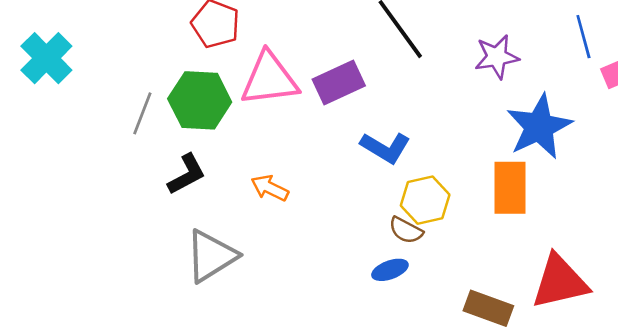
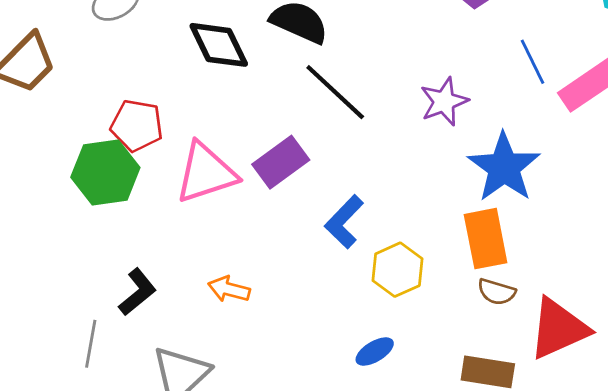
green hexagon: (200, 100) -> (105, 172), moved
gray line: (142, 113) -> (91, 344), moved
blue L-shape: (385, 147) -> (344, 222), turned 114
brown semicircle: (406, 230) -> (496, 292), moved

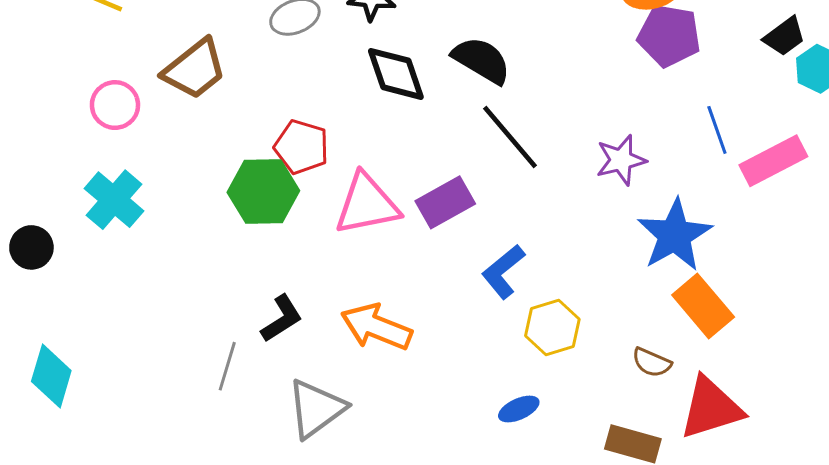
orange rectangle: (486, 239) -> (703, 306), moved, turned -36
orange arrow: (229, 289) -> (376, 327), size x1.6

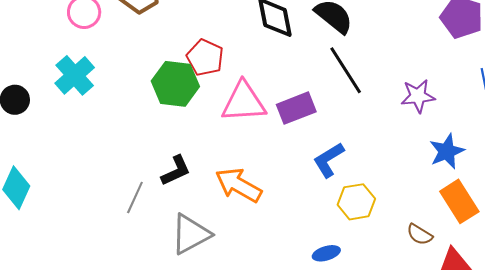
blue star: (675, 235) -> (447, 151), size x0.7

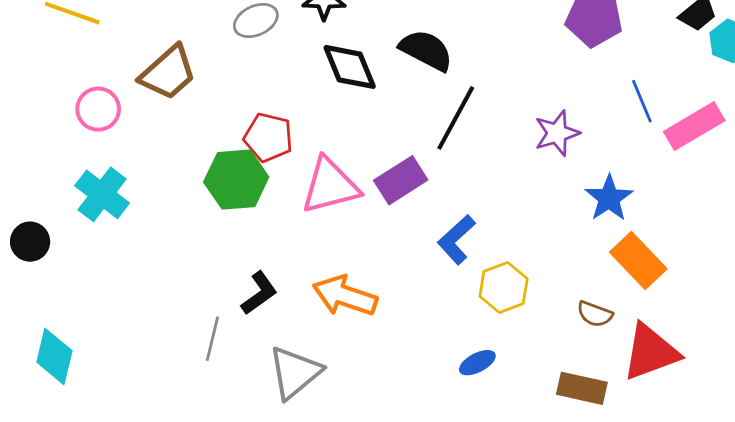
black line: (346, 70) -> (456, 118), turned 72

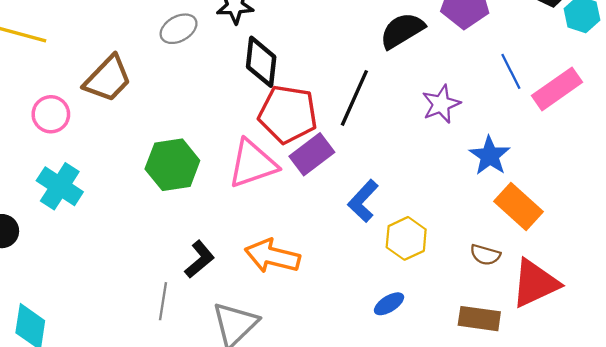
black semicircle: (426, 50) -> (402, 31), moved, turned -54
black diamond: (350, 67) -> (261, 62), turned 33
red pentagon: (268, 137) -> (288, 114), moved, size x1.4

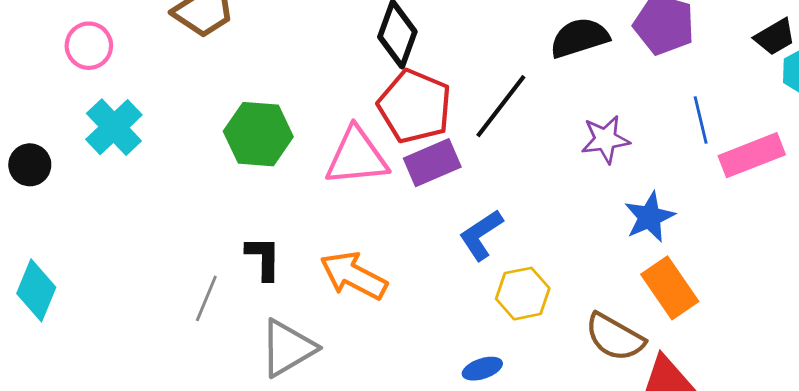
pink circle: (51, 114) -> (89, 46), moved
brown semicircle: (485, 255) -> (615, 337), size x1.6
black L-shape: (200, 259) -> (263, 258), turned -63

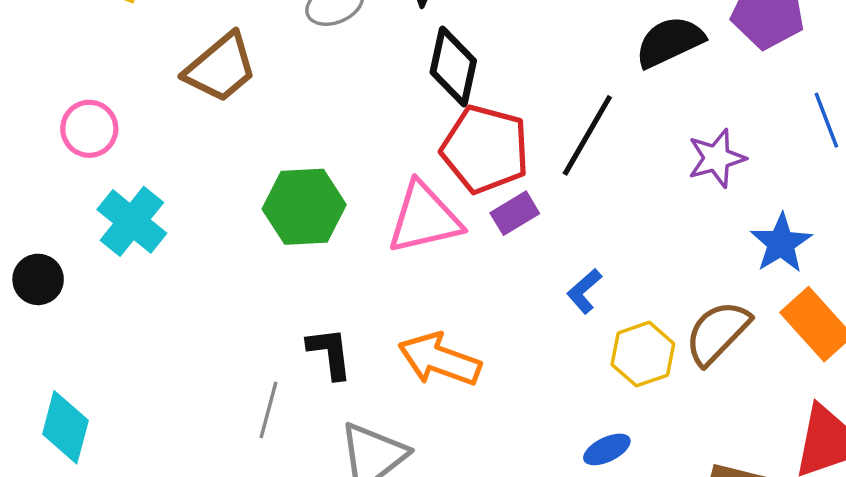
purple rectangle: (432, 163) -> (515, 213), size x0.7
blue L-shape: (481, 235) -> (584, 291), size x0.7
brown semicircle: (615, 337) -> (717, 333), moved, turned 112

